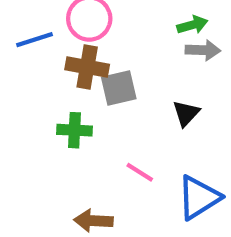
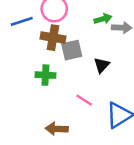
green arrow: (192, 25) -> (103, 19), moved
black triangle: (186, 113) -> (102, 65), moved

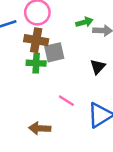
black triangle: (102, 65) -> (98, 67), moved
green cross: (45, 75) -> (36, 63), moved

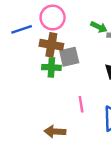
green arrow: (84, 22) -> (99, 27), turned 42
pink line: (66, 101) -> (81, 104), turned 49

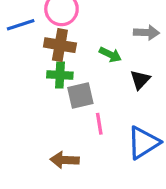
green arrow: (99, 27) -> (110, 55), moved
gray square: (69, 57) -> (80, 95), moved

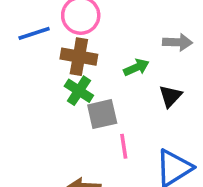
green arrow: (110, 55) -> (136, 67), turned -50
green cross: (60, 75) -> (79, 91), turned 30

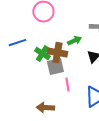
blue line: (34, 33) -> (17, 43), moved
brown cross: (79, 57) -> (57, 53), moved

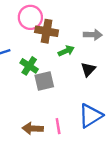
brown cross: (57, 53) -> (47, 31), moved
pink line: (67, 85) -> (58, 126), moved

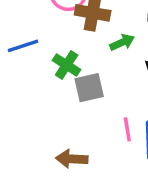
pink line: (58, 126) -> (127, 129), moved

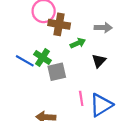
blue line: (23, 46) -> (25, 61), moved, turned 48

